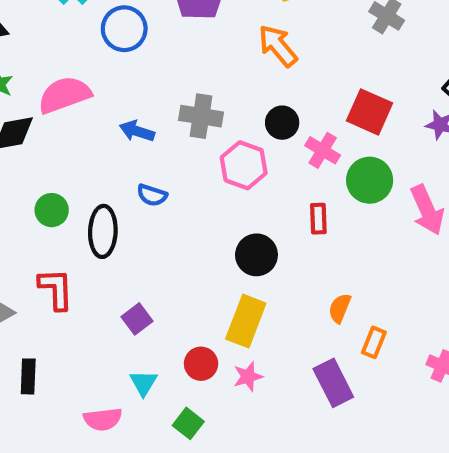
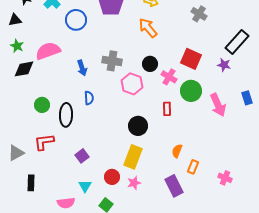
blue arrow: (137, 131) -> (82, 68), turned -126
blue semicircle: (152, 195) -> (89, 98), turned -112
red L-shape: (56, 289) -> (44, 142), turned -95

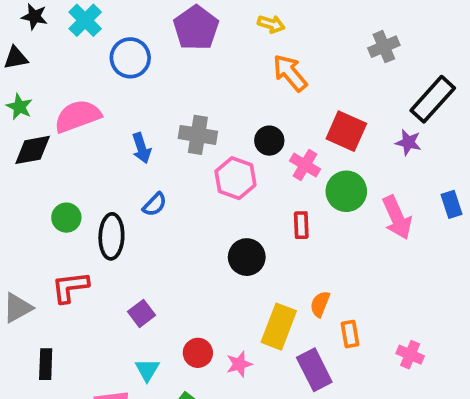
gray cross: (199, 14) -> (384, 47), moved, turned 35
orange arrow: (148, 28) -> (290, 73), moved
blue semicircle: (89, 98) -> (155, 204), turned 48
yellow rectangle: (133, 157) -> (279, 327), moved
orange rectangle: (193, 167) -> (350, 334), turned -32

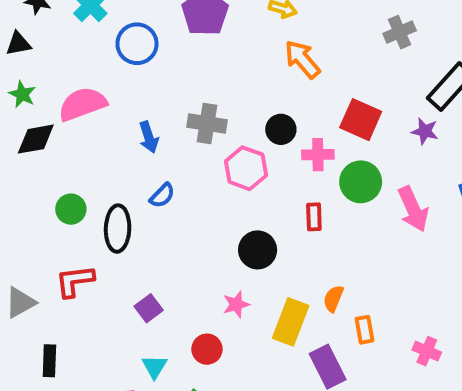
pink cross: (305, 165) -> (318, 155), turned -32
pink star: (239, 364) -> (236, 304), moved

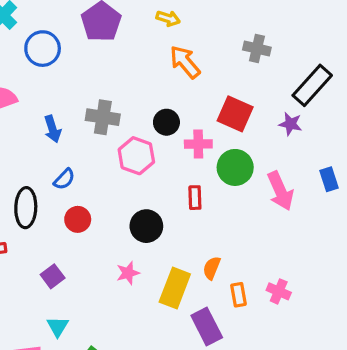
gray cross: (400, 32) -> (257, 49), moved, turned 36
red circle: (207, 349) -> (78, 219), moved
pink cross: (427, 351) -> (279, 291), moved

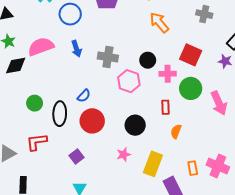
blue arrow: (53, 129) -> (76, 49), moved
red circle: (78, 219) -> (92, 121), size x1.5
orange semicircle: (212, 268) -> (176, 131), moved
pink cross: (279, 291) -> (218, 166), size x1.5

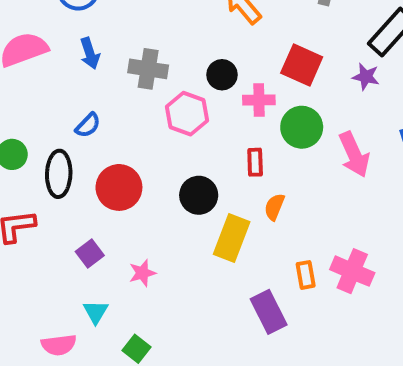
blue semicircle: (84, 96) -> (88, 125), moved
pink star: (124, 154) -> (142, 273), moved
yellow rectangle: (153, 164) -> (232, 238), moved

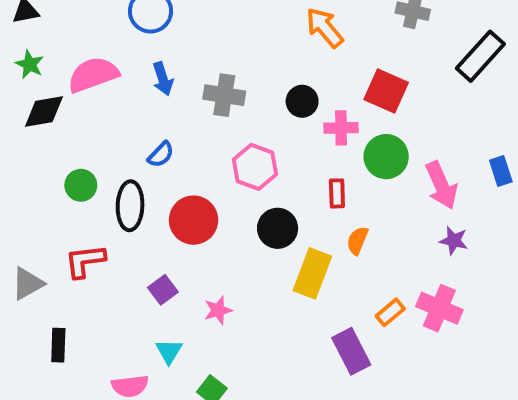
purple star: (366, 77) -> (454, 241), moved
pink hexagon: (187, 114) -> (255, 167), moved
orange rectangle: (306, 275) -> (390, 312), turned 60

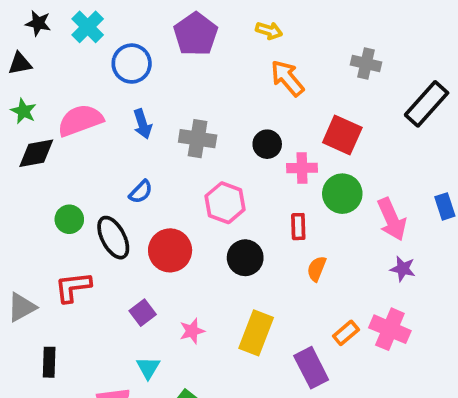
black ellipse: (130, 206) -> (113, 238), turned -30
yellow rectangle: (312, 273) -> (256, 333), moved

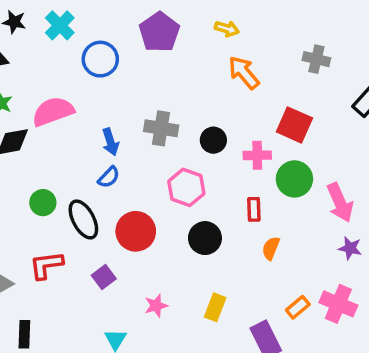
blue arrow: (143, 124) -> (110, 142), moved
black circle: (267, 144) -> (213, 140), moved
purple square: (143, 313) -> (104, 277), moved
yellow rectangle: (256, 333) -> (215, 307), size x0.7

